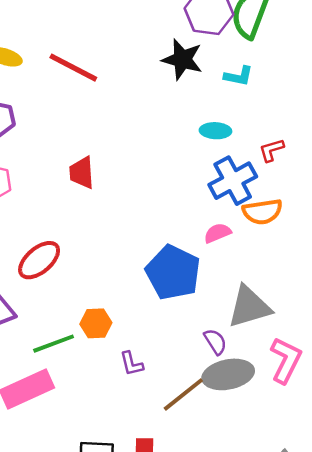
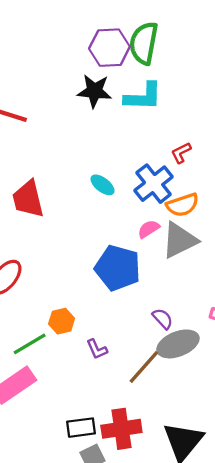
cyan L-shape: (239, 76) -> (143, 97), size x1.6
cyan ellipse: (215, 131) -> (102, 185), moved, turned 45
red trapezoid: (82, 173) -> (28, 199), size x1.4
gray triangle: (249, 307) -> (180, 240), moved

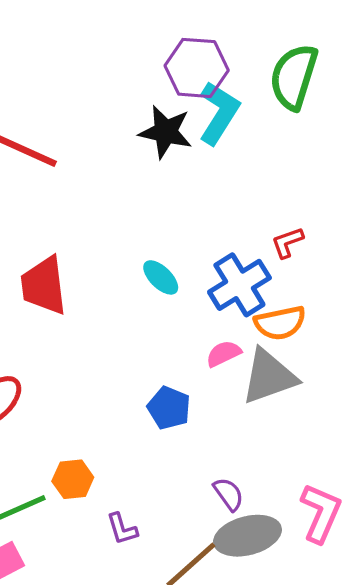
green semicircle: (144, 43) -> (294, 77), moved
cyan L-shape: (143, 97) -> (219, 113), moved, turned -66
blue pentagon: (118, 268) -> (169, 408), size x0.6

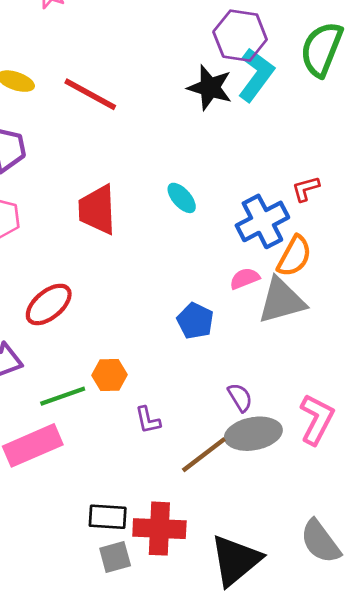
cyan ellipse: (161, 277) -> (182, 198), moved
orange semicircle: (280, 323) -> (294, 256), turned -54

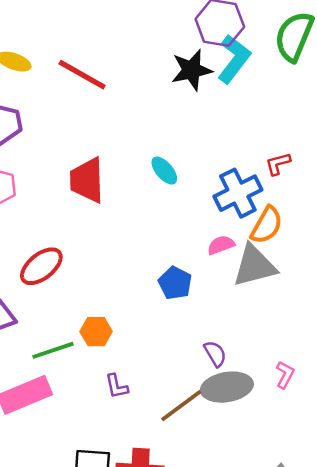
black star: (210, 88) -> (192, 70), turned -30
pink L-shape: (317, 419) -> (285, 375), size x0.6
purple L-shape: (148, 420) -> (117, 386), moved

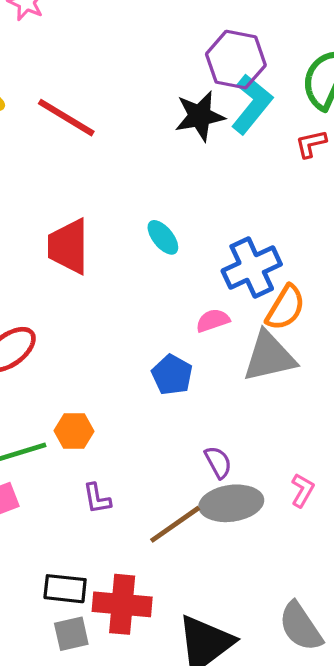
red L-shape: (278, 164) -> (311, 144), moved
pink semicircle: (221, 245) -> (213, 320), moved

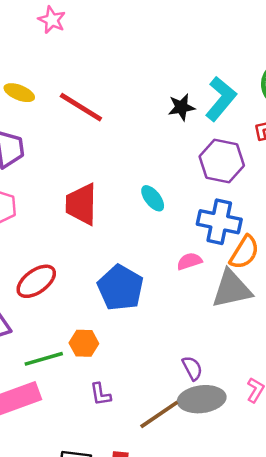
purple hexagon: (236, 60) -> (222, 161), moved
black star: (200, 116) -> (181, 107), size x0.7
blue cross: (252, 267) -> (219, 222), turned 36
blue pentagon: (172, 375) -> (120, 288), moved, size x1.5

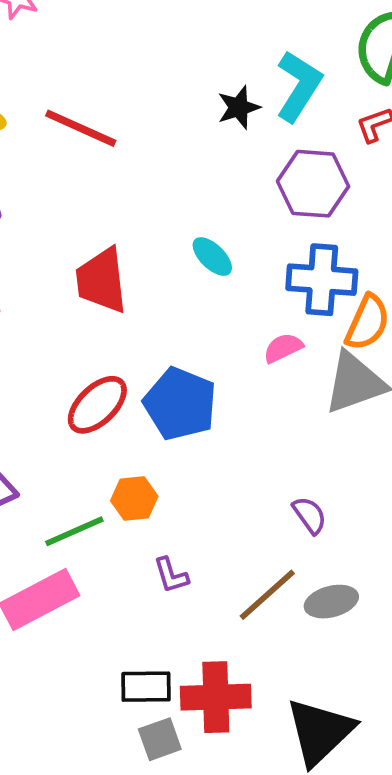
red ellipse: (36, 281) -> (97, 405), moved
gray ellipse: (202, 399) -> (331, 602), moved, size x0.7

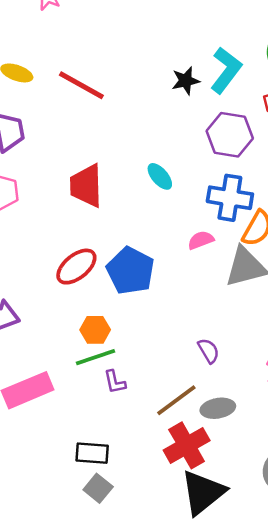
green line: (74, 531) -> (96, 357), moved
red cross: (216, 697) -> (187, 445), moved, turned -33
gray square: (160, 739) -> (98, 488), turned -36

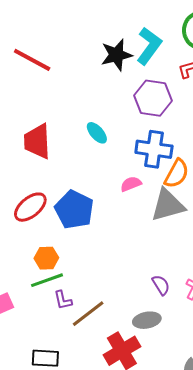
black star: (186, 81) -> (117, 55), size x1.4
purple semicircle: (209, 351) -> (161, 285), moved
brown line: (176, 400) -> (88, 314), moved

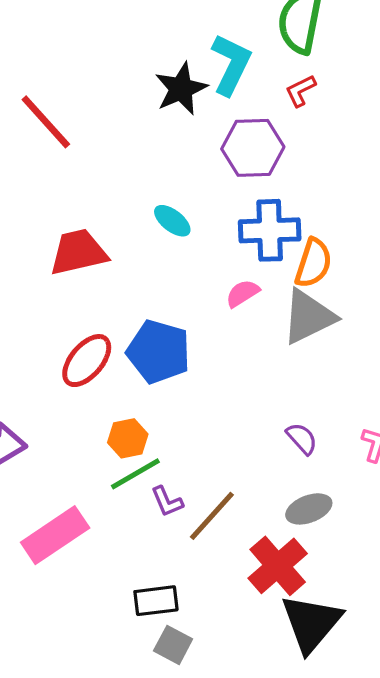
red line: (32, 60) -> (46, 122), turned 30
red trapezoid: (37, 141) -> (78, 252), turned 90
purple semicircle: (161, 285) -> (302, 439), moved

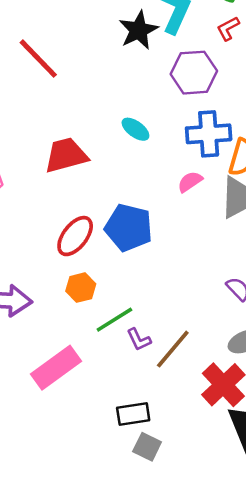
orange hexagon: (128, 438) -> (81, 288), moved

